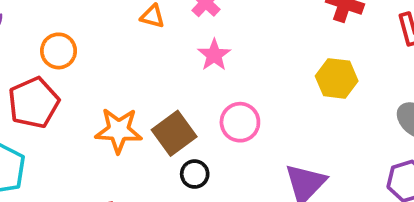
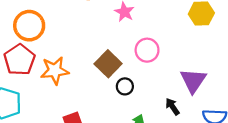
orange circle: (59, 51) -> (29, 26), size x1.4
orange star: (119, 130) -> (55, 71), moved

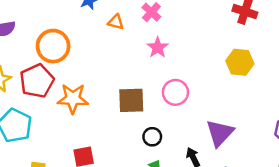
brown square: (108, 64) -> (131, 100), turned 35
black circle: (125, 86) -> (152, 137), moved

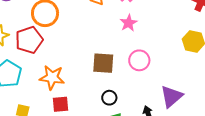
orange star: (73, 99) -> (52, 77), moved
black circle: (152, 137) -> (109, 98), moved

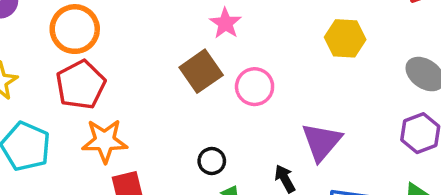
red pentagon: (29, 40) -> (81, 85), moved
brown square: (103, 63) -> (201, 71), moved, turned -30

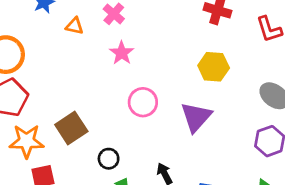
brown square: (201, 71) -> (71, 128), moved
purple triangle: (322, 142) -> (196, 117), moved

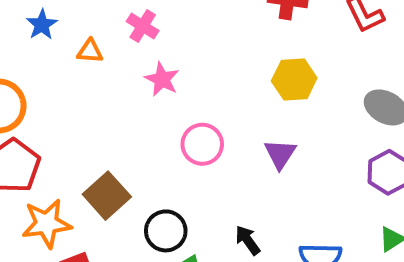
purple triangle: (196, 117) -> (280, 154), size x0.7
black circle: (109, 159) -> (166, 231), size x1.4

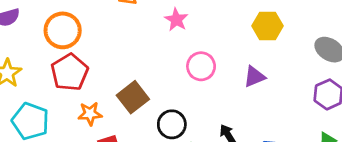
purple triangle: (280, 154) -> (254, 77), turned 30
orange star: (47, 223) -> (90, 114), size x0.7

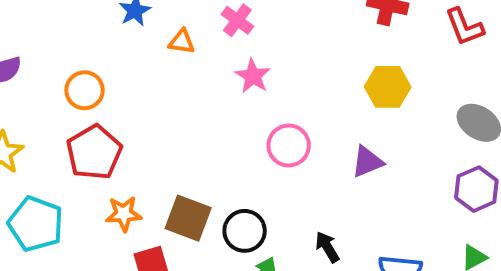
orange circle: (63, 30) -> (85, 90), size x0.7
brown square: (133, 97) -> (188, 218), moved, turned -32

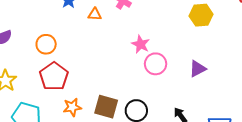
pink star: (253, 76) -> (141, 44), moved
yellow hexagon: (388, 87) -> (201, 15), moved

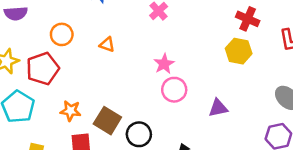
orange triangle: (95, 14) -> (107, 45), moved
red pentagon: (54, 76) -> (43, 69), moved

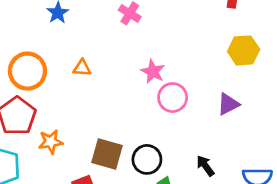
orange circle: (62, 34) -> (27, 71), size x1.4
yellow hexagon: (239, 51) -> (244, 50), moved
orange star: (71, 111) -> (51, 142), moved

